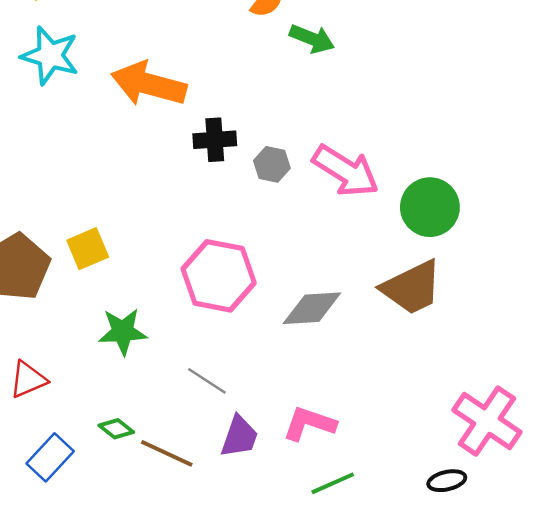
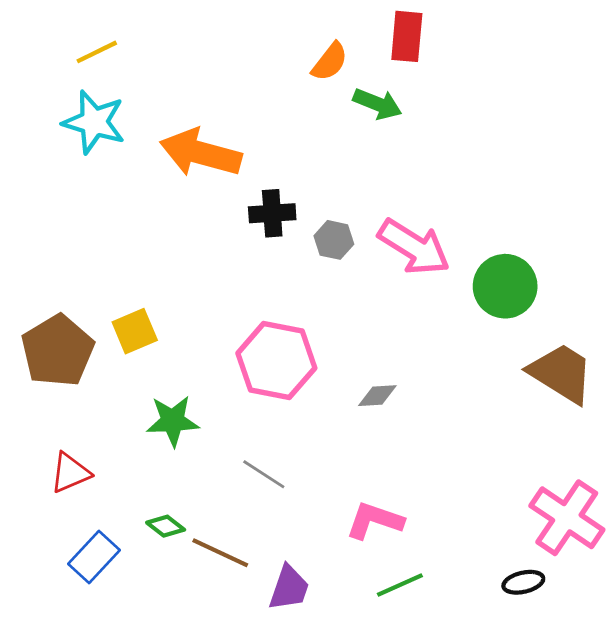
brown trapezoid: (412, 288) -> (561, 373), moved, turned -122
gray diamond: (312, 308) -> (377, 396), size x0.6
purple trapezoid: (239, 437) -> (289, 588), moved

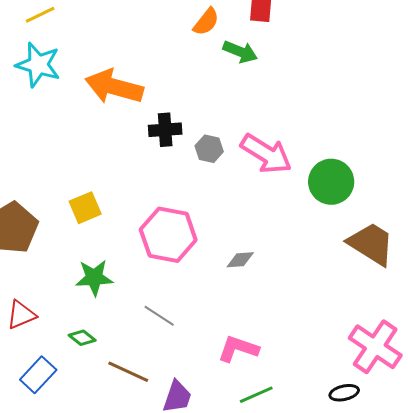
yellow square: (135, 331) -> (85, 208), moved
green diamond: (166, 526) -> (82, 338), moved

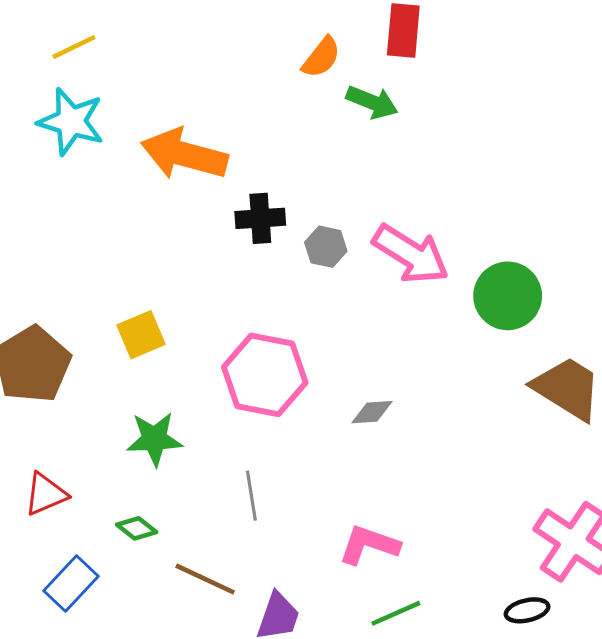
gray line: (159, 316) -> (251, 496), turned 48

